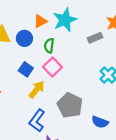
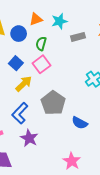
cyan star: (65, 20) -> (59, 21), size x0.7
gray rectangle: (95, 38) -> (78, 37), moved

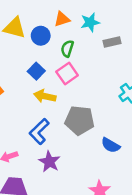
yellow arrow: (24, 84) -> (45, 96), turned -126
gray pentagon: (53, 103) -> (80, 120), turned -30

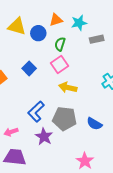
blue square: (36, 71) -> (29, 68), moved
yellow arrow: (45, 96) -> (68, 87), moved
gray pentagon: (80, 120) -> (65, 119), moved

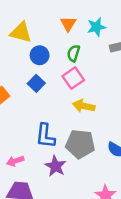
orange triangle: (56, 20) -> (68, 24), turned -40
blue circle: (38, 33) -> (40, 55), moved
blue L-shape: (36, 112) -> (45, 136), turned -40

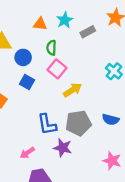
orange triangle: (68, 24) -> (40, 24), turned -40
yellow arrow: (84, 106) -> (72, 90), turned 150

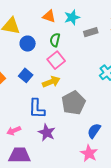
blue square: (27, 82) -> (26, 75), moved
yellow arrow: (72, 90) -> (51, 82), moved
blue semicircle: (111, 119) -> (94, 131), moved, turned 98
gray pentagon: (78, 123) -> (73, 103), moved, turned -30

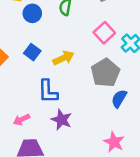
pink square: (56, 60) -> (104, 33), moved
gray pentagon: (73, 103) -> (105, 73), moved
blue semicircle: (94, 131) -> (119, 99), moved

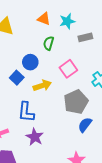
blue circle: (32, 13) -> (30, 62), moved
pink square: (104, 33) -> (68, 69), moved

